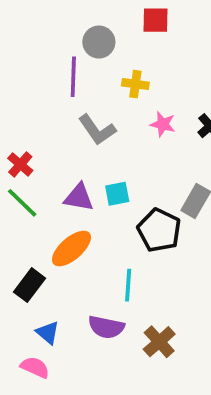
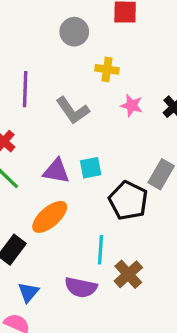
purple line: (73, 77) -> (25, 89), moved
blue triangle: (48, 333) -> (28, 292), turned 30
brown cross: (159, 342) -> (128, 274), moved

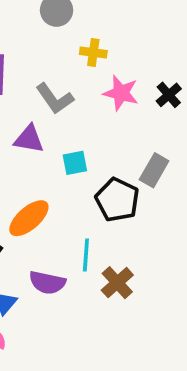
pink star: (132, 105) -> (121, 93), size x1.4
purple triangle: (56, 171) -> (29, 139), moved
purple semicircle: (81, 287) -> (47, 283), moved

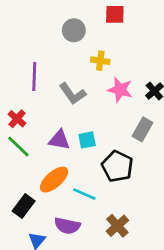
purple triangle: (29, 139) -> (59, 140), moved
gray rectangle: (154, 170) -> (143, 129), moved
cyan line: (86, 255) -> (84, 194), moved, turned -70

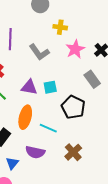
pink star: (120, 90) -> (75, 49), turned 30
gray rectangle: (143, 129) -> (92, 79), turned -66
orange ellipse: (54, 180) -> (25, 117), turned -35

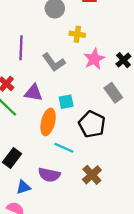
purple triangle: (29, 87) -> (33, 93), moved
orange ellipse: (25, 117) -> (48, 122), moved
blue triangle: (12, 163) -> (23, 187), turned 32

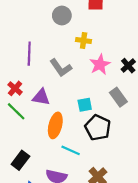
cyan square: (66, 102) -> (85, 105), moved

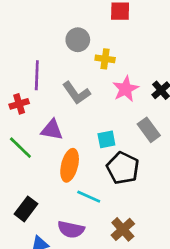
gray circle: (62, 16) -> (78, 40), moved
red cross: (15, 88) -> (19, 104), moved, turned 32

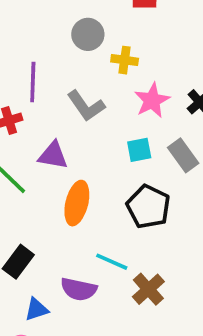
cyan square: (106, 139) -> (139, 150), moved
cyan line: (89, 197) -> (112, 262), moved

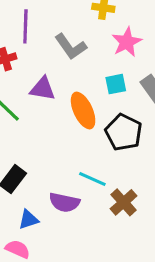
orange ellipse: (77, 203) -> (83, 111), moved, turned -39

